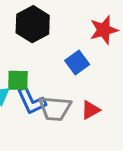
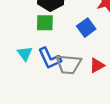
green square: (18, 80) -> (45, 23), moved

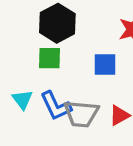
blue square: (86, 28) -> (105, 65), turned 36

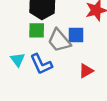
gray trapezoid: (81, 114) -> (59, 41), moved, turned 45

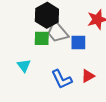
gray trapezoid: (59, 41) -> (57, 32), moved
blue L-shape: (41, 64) -> (62, 79), moved

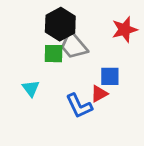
blue square: (78, 42) -> (110, 76), moved
red triangle: (88, 76) -> (99, 94), moved

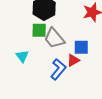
gray trapezoid: (74, 46) -> (54, 38), moved
blue L-shape: (79, 106) -> (58, 69), turned -115

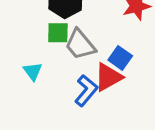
blue square: (81, 47) -> (120, 58), turned 35
red triangle: (73, 60) -> (108, 77), size x1.5

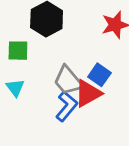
green square: (58, 33) -> (18, 51), moved
gray trapezoid: (80, 45) -> (68, 81), moved

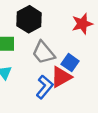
gray trapezoid: (68, 81) -> (43, 53), moved

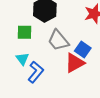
blue L-shape: (45, 87) -> (36, 72), moved

